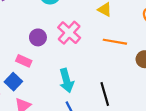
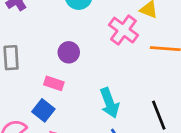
pink cross: (69, 33) -> (123, 30), moved

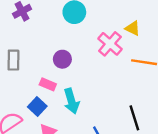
cyan arrow: (109, 103) -> (71, 101), moved

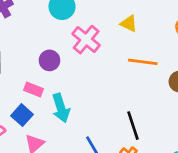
pink cross: (110, 44) -> (86, 40), moved

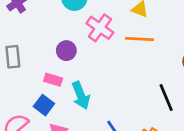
orange line: (143, 62) -> (140, 39), moved
black line: (133, 126) -> (166, 97), moved

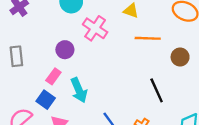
orange line: (140, 39) -> (148, 38), moved
pink rectangle: (53, 80) -> (53, 76), turned -70

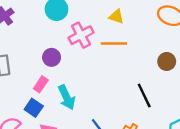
pink cross: (95, 28) -> (81, 35), turned 30
orange line: (148, 38) -> (114, 44), moved

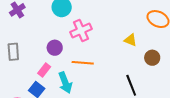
yellow triangle: (116, 17) -> (130, 40), moved
orange line: (114, 44) -> (83, 63), moved

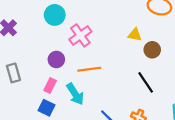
brown circle: (152, 58) -> (152, 50), moved

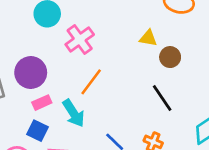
purple circle: (56, 59) -> (31, 73), moved, size x1.5
orange line: (89, 69) -> (91, 82), turned -45
pink rectangle: (50, 85) -> (42, 103), turned 40

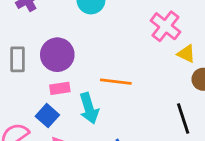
pink cross: (80, 40) -> (165, 26), moved, turned -32
orange line: (91, 82) -> (116, 82), turned 44

